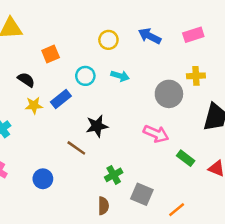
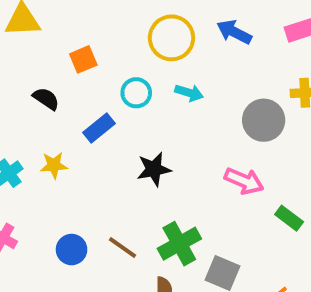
yellow circle: (108, 40) -> (171, 38), size x1.5
yellow star: (34, 105) -> (54, 165), moved
brown line: (76, 148) -> (122, 248), moved
green cross: (114, 175) -> (179, 244), size x1.5

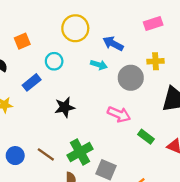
blue arrow: (234, 32) -> (113, 44), moved
cyan arrow: (189, 93) -> (99, 65), moved

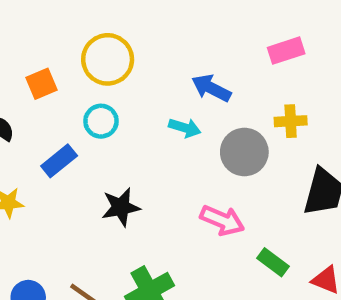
yellow circle: (75, 28) -> (108, 59), moved

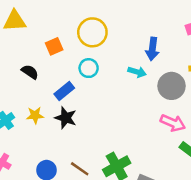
blue arrow: (211, 88) -> (152, 49), turned -110
black star: (121, 207) -> (66, 118), moved, turned 30
pink arrow: (222, 220) -> (173, 123), moved

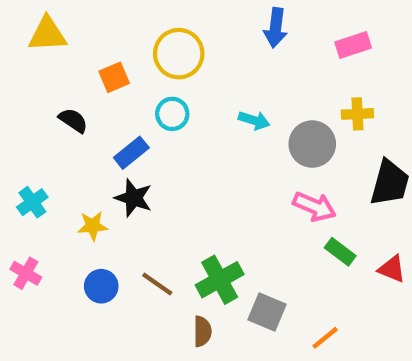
blue arrow: (152, 49) -> (276, 28), moved
yellow star: (35, 115) -> (93, 226), moved

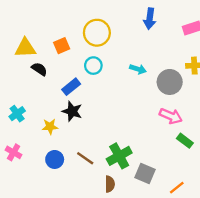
yellow triangle: (47, 34) -> (25, 48), moved

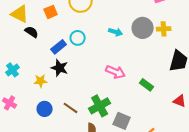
yellow triangle: (25, 48) -> (20, 14), turned 30
cyan circle: (93, 66) -> (78, 38), moved
gray circle: (170, 82) -> (143, 28), moved
pink arrow: (171, 116) -> (116, 72), moved
green rectangle: (185, 141) -> (147, 85), moved

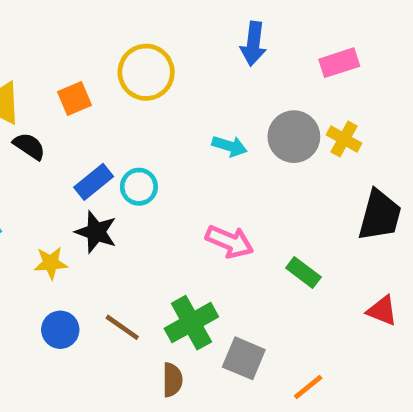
yellow cross: (164, 29) -> (344, 139), turned 32
cyan circle: (78, 38) -> (139, 187), moved

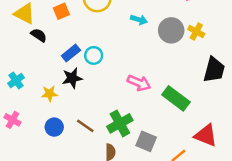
cyan arrow: (230, 146) -> (139, 20), moved
black star: (96, 232) -> (72, 78), turned -30
green rectangle: (303, 273) -> (176, 98), size x1.6
red triangle: (382, 311) -> (206, 135), moved, size x1.5

